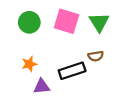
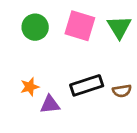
brown semicircle: (96, 56) -> (122, 91), moved
orange star: (29, 64) -> (30, 87), moved

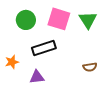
black rectangle: (87, 85) -> (44, 48), moved
orange star: (30, 87) -> (12, 62), moved

